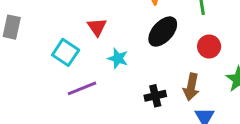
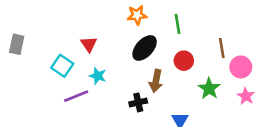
cyan star: (118, 58) -> (98, 76), moved
brown arrow: (191, 87) -> (156, 81), moved

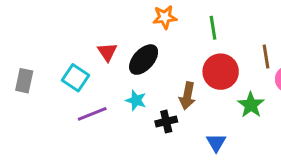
gray rectangle: (17, 44) -> (24, 81), moved
black ellipse: (145, 48) -> (144, 60), moved
red circle: (184, 61) -> (221, 72), size x1.5
cyan star: (98, 76) -> (136, 100), moved

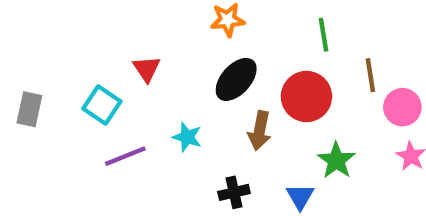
green line: (213, 28) -> (324, 35), moved
black ellipse: (144, 60) -> (236, 79), moved
green star: (251, 105) -> (336, 160), moved
black cross: (166, 121) -> (234, 192), moved

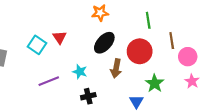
cyan square: (102, 105) -> (37, 45), moved
black cross: (234, 192) -> (88, 96), moved

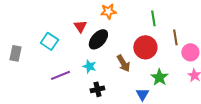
red triangle: (59, 37) -> (80, 26), moved
black ellipse: (104, 43) -> (98, 39), moved
brown arrow: (116, 68) -> (123, 63), turned -42

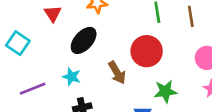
red triangle: (80, 26) -> (53, 14), moved
brown line: (175, 37) -> (191, 16), moved
green star: (159, 77) -> (165, 91), turned 30

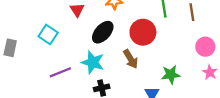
red circle: (147, 51) -> (143, 32), moved
cyan star: (72, 77) -> (93, 62), size x1.5

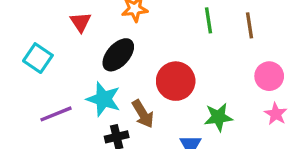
red circle: (143, 32) -> (176, 81), moved
brown arrow: (131, 59) -> (143, 114), moved

